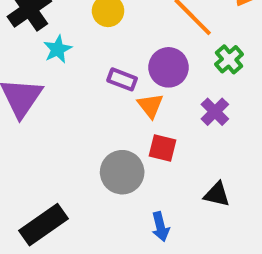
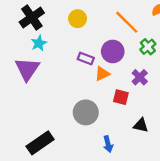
cyan star: (58, 49) -> (39, 43), moved
orange triangle: (150, 106) -> (102, 74), turned 42
red square: (162, 148) -> (121, 97), moved

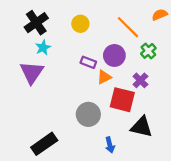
red square: (121, 97) -> (122, 100), size x1.6
black triangle: (141, 125) -> (142, 127), size x1.5

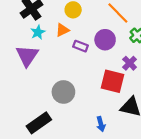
orange triangle: (104, 77) -> (62, 30), moved
gray circle: (88, 114) -> (63, 92), moved

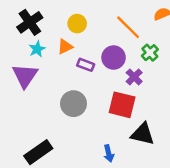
purple cross: (130, 63) -> (134, 77), moved
gray circle: (63, 92) -> (73, 104), moved

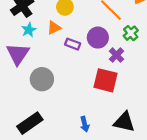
gray circle: (73, 104) -> (42, 79), moved
black triangle: (143, 134) -> (124, 122), moved
blue arrow: (109, 153) -> (85, 124), moved

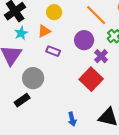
purple rectangle: (73, 44) -> (53, 51), moved
red square: (106, 80) -> (91, 79), turned 30
black rectangle: (30, 123) -> (22, 100), moved, size x0.7

